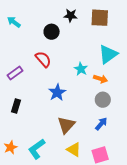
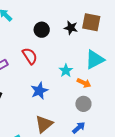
black star: (71, 15) -> (71, 28), moved

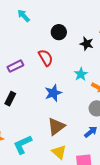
black star: (71, 28) -> (87, 44), moved

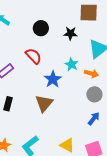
blue star: (53, 93) -> (53, 79), moved
brown triangle: (56, 127) -> (44, 103), moved

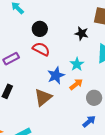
black circle: (41, 28) -> (40, 29), moved
red semicircle: (33, 56) -> (41, 49), turned -30
orange arrow: (91, 74) -> (76, 84), moved, turned -64

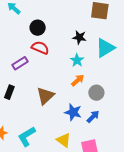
black star: (82, 33) -> (79, 37), moved
purple rectangle: (11, 59) -> (20, 63), moved
blue star: (56, 75) -> (73, 112), moved, turned -30

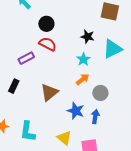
blue arrow: (93, 117) -> (95, 117), turned -40
cyan L-shape: (27, 136) -> (28, 132), turned -55

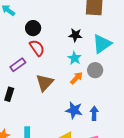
red semicircle: (48, 44) -> (37, 48), turned 36
brown triangle: (49, 92) -> (45, 83), moved
gray circle: (100, 93) -> (95, 70), moved

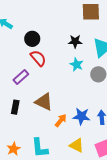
orange arrow: (76, 78) -> (61, 120), moved
brown triangle: (45, 83) -> (44, 102), moved, turned -42

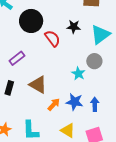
black circle: (32, 39) -> (31, 21), size x1.5
red semicircle: (38, 58) -> (52, 38), moved
cyan star: (77, 64) -> (78, 73), moved

